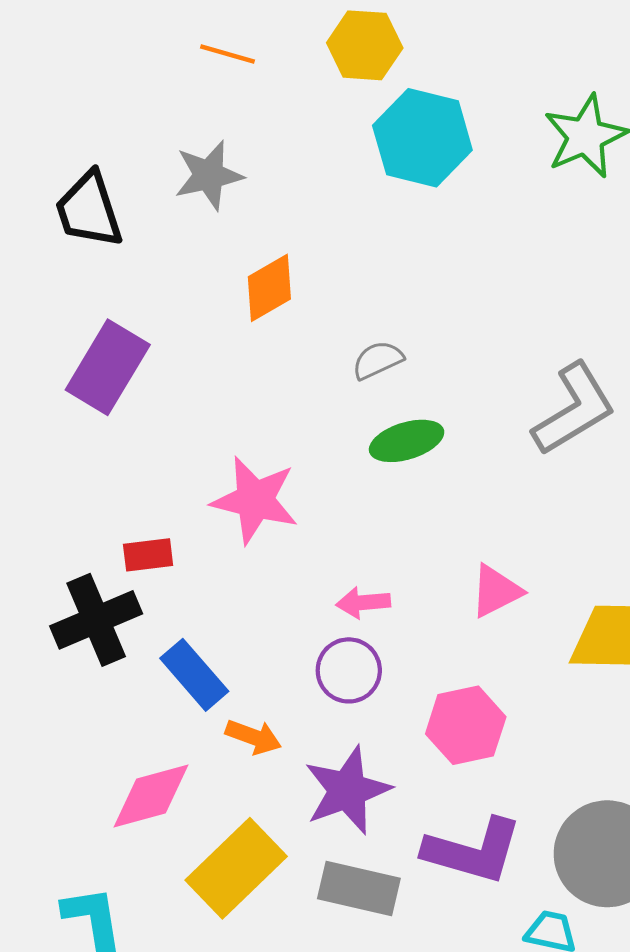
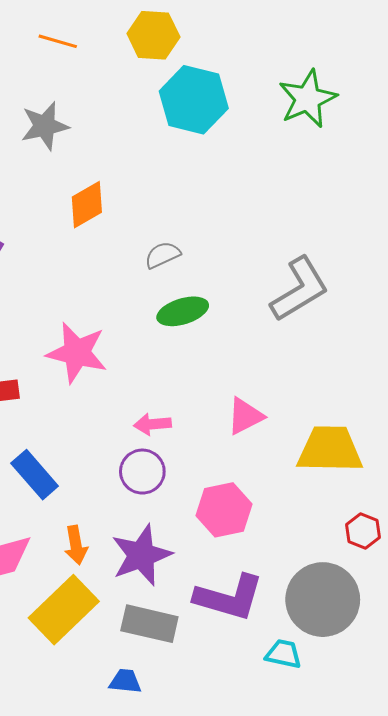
orange arrow: (253, 737) -> (76, 545), moved, turned 60

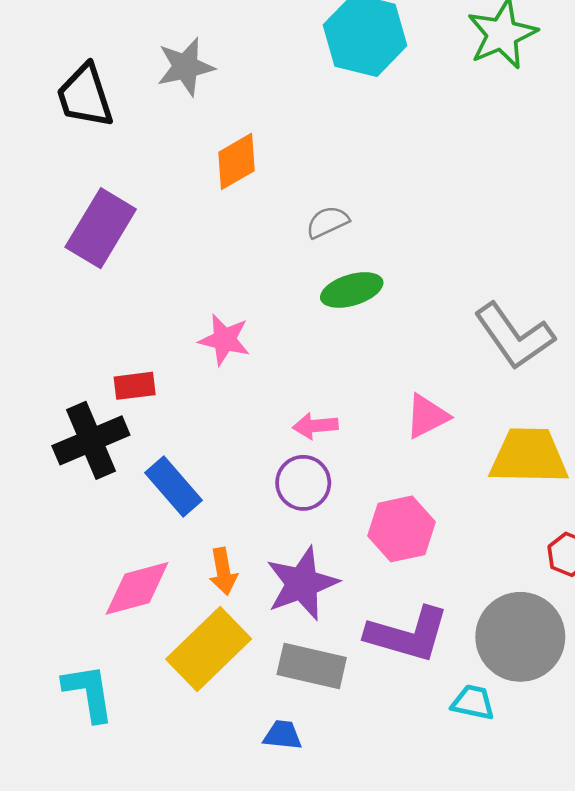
gray L-shape: (300, 289) -> (514, 336), moved, turned 86
pink star: (77, 353) -> (224, 340), size x0.7

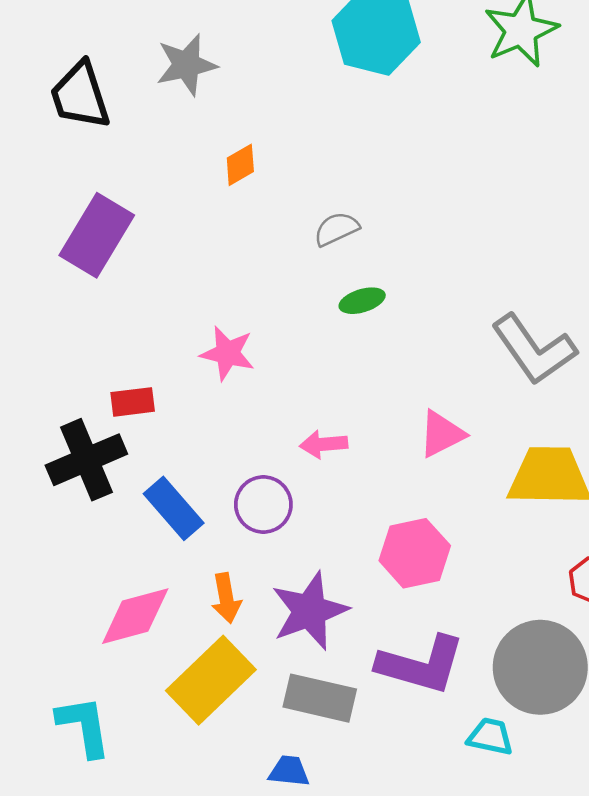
orange diamond: (237, 161) -> (240, 165), size x0.7
green ellipse: (352, 290) -> (362, 301), size x0.7
purple circle: (303, 483) -> (263, 505), moved

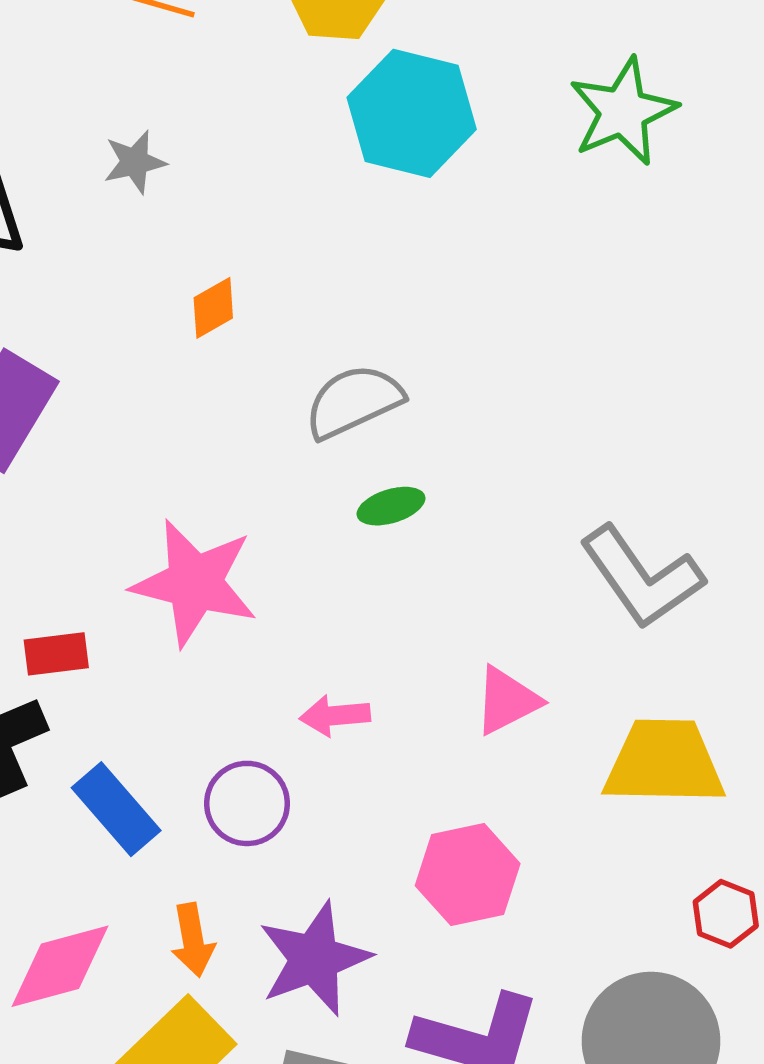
gray star: (186, 65) -> (135, 162), size x0.7
gray semicircle: (336, 229) -> (354, 401), size x1.5
pink star: (227, 353) -> (195, 583), size x1.6

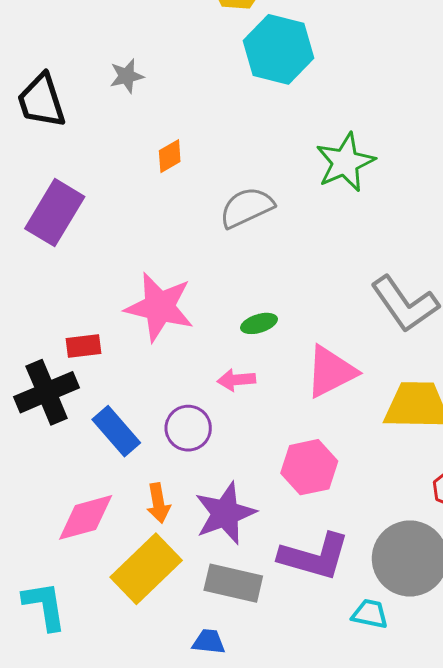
green star: (623, 112) -> (345, 162), moved
green ellipse: (391, 506) -> (259, 323), moved
pink triangle: (507, 701) -> (331, 372), size x1.4

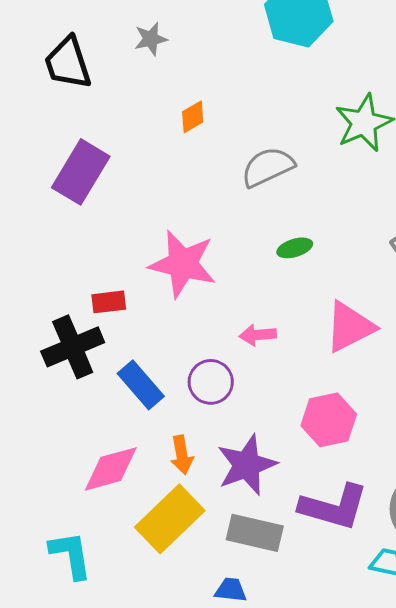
green ellipse: (259, 323) -> (295, 248), moved

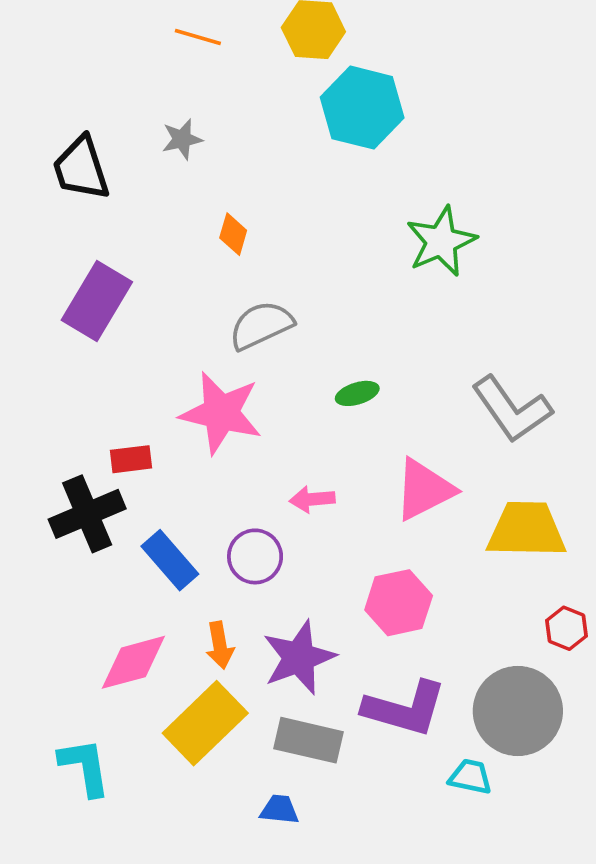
orange diamond: (193, 117) -> (233, 234), turned -44
gray semicircle: (268, 167) -> (261, 325), moved

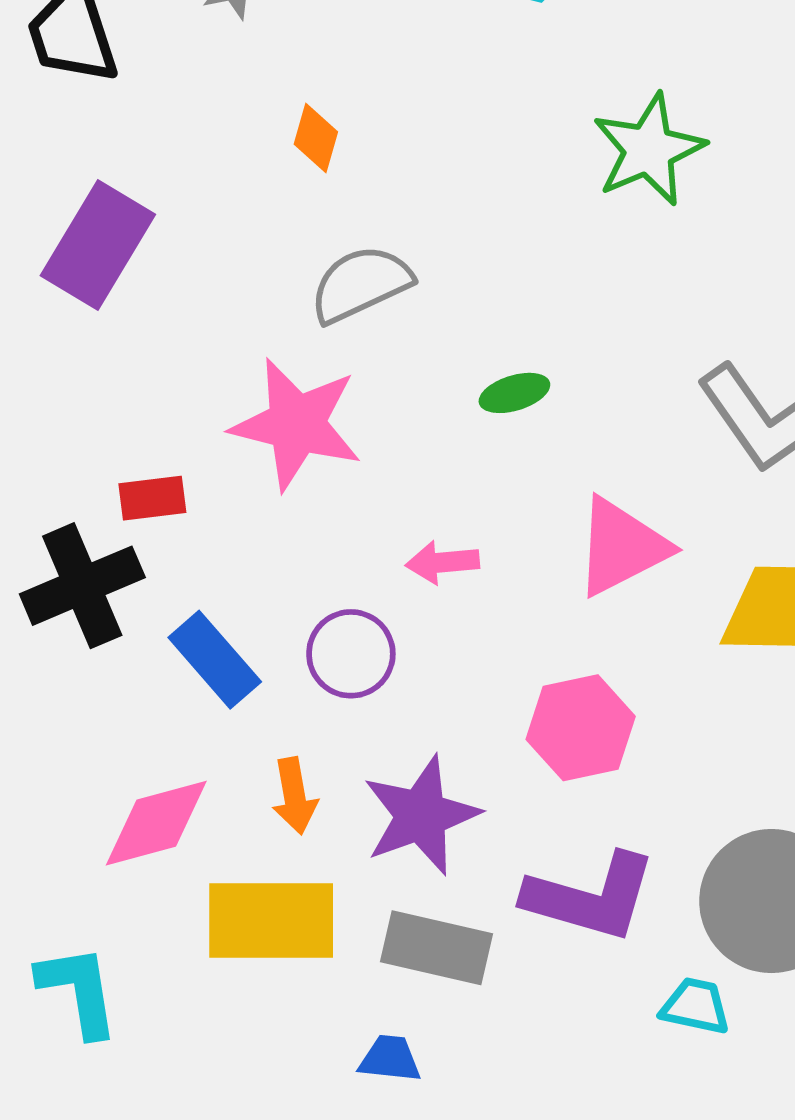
yellow rectangle: (205, 723) -> (271, 921), turned 44

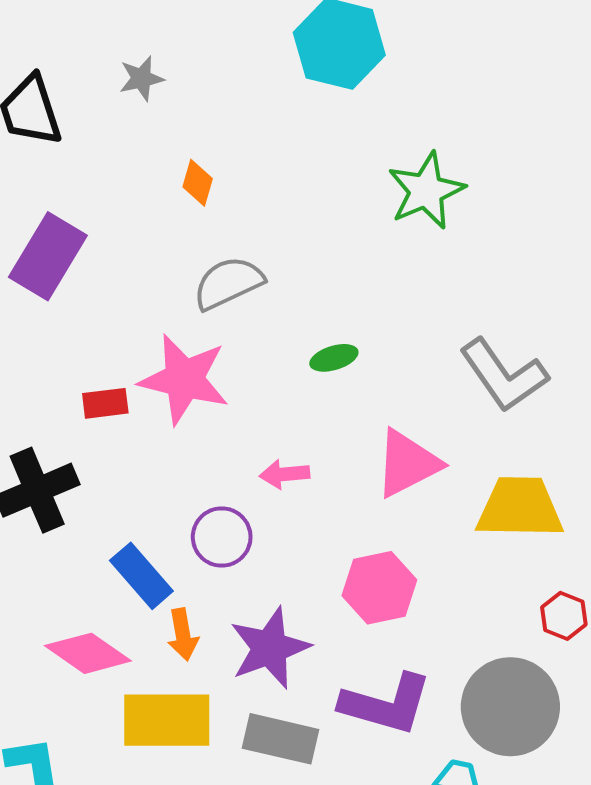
red rectangle: (152, 498) -> (105, 403), moved
blue rectangle: (215, 660) -> (141, 576), moved
pink diamond: (156, 823) -> (88, 653), turned 50

